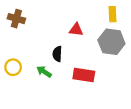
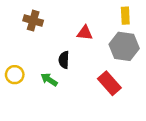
brown cross: (16, 19) -> (33, 21), moved
red rectangle: (84, 75) -> (109, 83), moved, turned 40

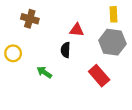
black semicircle: (64, 60) -> (66, 50), moved
yellow circle: (15, 75) -> (13, 53), moved

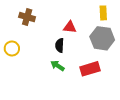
green arrow: (44, 72) -> (58, 66), moved
red rectangle: (99, 76) -> (90, 69), turned -66

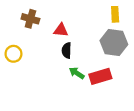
red triangle: (70, 27) -> (61, 30), moved
green arrow: (58, 66) -> (77, 73), moved

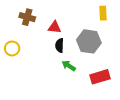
gray hexagon: (114, 43) -> (89, 41), moved
red rectangle: (100, 76) -> (100, 77), moved

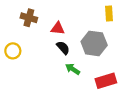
black semicircle: (60, 45) -> (63, 48), turned 136

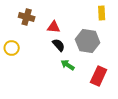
red rectangle: (106, 81) -> (99, 76), turned -48

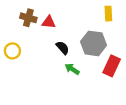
red triangle: (54, 27) -> (49, 22), moved
red rectangle: (99, 76) -> (112, 66), moved

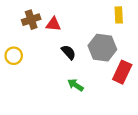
brown cross: (28, 18) -> (31, 20), turned -35
green arrow: (72, 69) -> (76, 85), moved

